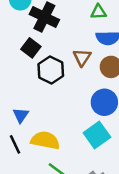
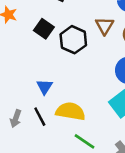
black square: (31, 48) -> (44, 29), moved

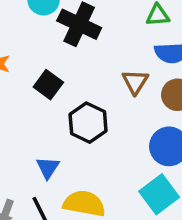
black hexagon: (73, 40) -> (88, 123), moved

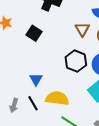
black hexagon: (88, 123) -> (76, 61), moved

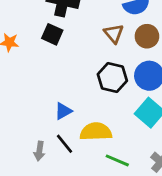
black square: (34, 33) -> (52, 34), moved
blue triangle: (36, 79) -> (63, 111), turned 40

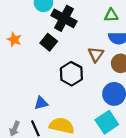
black hexagon: (112, 78) -> (71, 74), moved

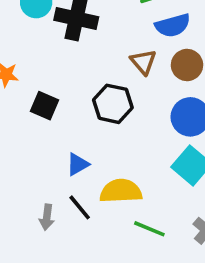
black square: (49, 42) -> (45, 106), moved

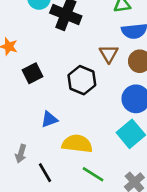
black square: (45, 106) -> (33, 73), turned 30
black line: (80, 207) -> (45, 173), moved

